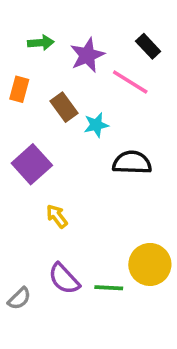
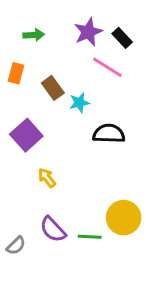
purple star: (87, 55) -> (88, 32), moved

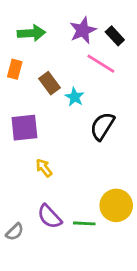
green arrow: (34, 35) -> (31, 33), size x1.4
cyan star: (79, 103) -> (75, 97), turned -30
black semicircle: (109, 134) -> (102, 126), turned -60
purple square: (26, 135) -> (24, 128), turned 36

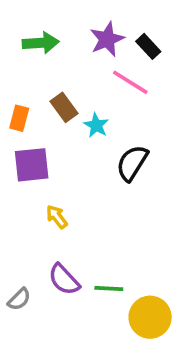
orange rectangle: (15, 69) -> (19, 118), moved
yellow circle: (116, 205) -> (150, 317), moved

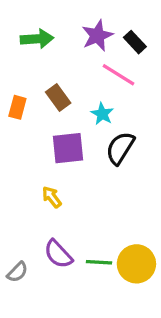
cyan star: (96, 125) -> (102, 114), moved
purple square: (32, 165) -> (68, 148), moved
yellow circle: (150, 317) -> (136, 264), moved

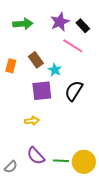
cyan star: (102, 114) -> (55, 70), moved
yellow arrow: (52, 197) -> (32, 121), turned 120

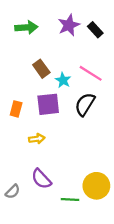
pink line: (73, 46) -> (91, 73), moved
orange rectangle: (11, 66) -> (16, 109), moved
green line: (61, 161) -> (70, 200), moved

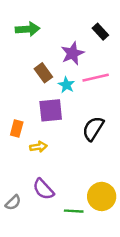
purple star: (69, 25) -> (73, 53), moved
pink line: (91, 73) -> (96, 78), turned -45
black semicircle: (85, 104) -> (93, 129), moved
orange rectangle: (16, 109) -> (17, 129), moved

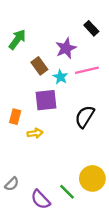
green arrow: (28, 29) -> (17, 39), moved, turned -50
purple semicircle: (43, 189) -> (41, 199), moved
green line: (74, 211) -> (67, 192), turned 42

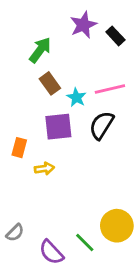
green arrow: (17, 39) -> (40, 50), moved
purple star: (66, 48) -> (83, 25), moved
black semicircle: (85, 117) -> (102, 125), moved

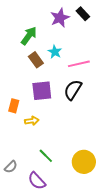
black rectangle: (115, 36) -> (83, 14), moved
cyan star: (76, 97) -> (55, 52), moved
green line: (85, 242) -> (46, 156), moved

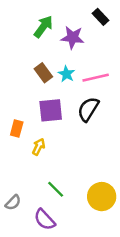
purple star: (60, 18) -> (73, 38), moved, turned 30
green arrow: (29, 36) -> (43, 27), moved
cyan star: (55, 52) -> (66, 74), moved
yellow arrow: (32, 121) -> (39, 147), turned -56

